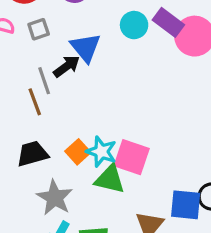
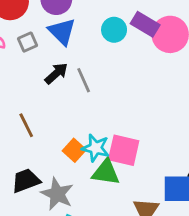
blue triangle: (86, 48) -> (62, 32), moved
gray line: (44, 81) -> (84, 80), moved
brown line: (35, 102) -> (26, 125), moved
black trapezoid: (32, 154) -> (26, 181), moved

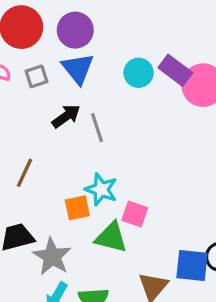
brown line: (26, 125) -> (25, 173), turned 45
cyan star: (96, 148) -> (101, 189), moved
orange square: (74, 150) -> (77, 208), turned 30
pink square: (124, 150) -> (135, 214), size x0.7

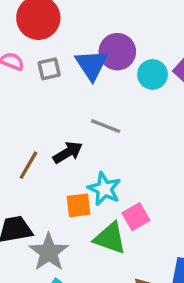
purple circle: (75, 30) -> (117, 52), moved
black arrow: (66, 116) -> (68, 152), moved
gray line: (97, 128) -> (106, 126), turned -56
pink square: (135, 214) -> (136, 217), turned 36

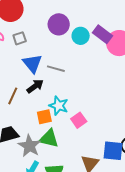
blue triangle: (92, 65) -> (32, 63), moved
green triangle: (110, 238) -> (49, 138), moved

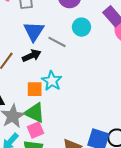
cyan circle: (81, 36) -> (81, 27), moved
pink square: (79, 120) -> (35, 130), moved

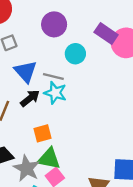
cyan star: (52, 81) -> (55, 93), moved

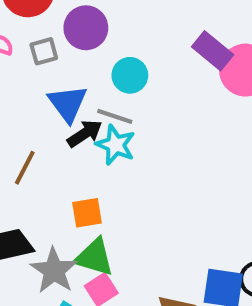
purple circle: (54, 24) -> (86, 28), moved
cyan circle: (75, 54) -> (130, 75), moved
black arrow: (30, 98) -> (85, 134), moved

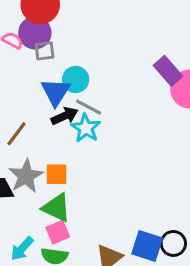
purple circle: (86, 28) -> (35, 33), moved
cyan circle: (130, 75) -> (76, 79), moved
gray star: (54, 271) -> (26, 176), moved

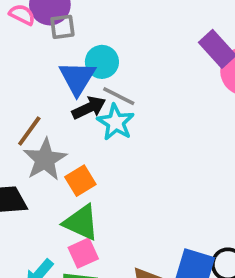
orange square: (57, 174) -> (80, 181), turned -30
gray star: (26, 176) -> (45, 159), moved

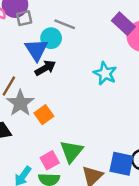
gray line: (119, 96) -> (65, 24), moved
cyan star: (116, 122) -> (105, 73), moved
green triangle: (81, 222) -> (71, 151), moved, turned 50

